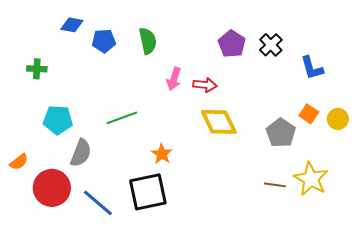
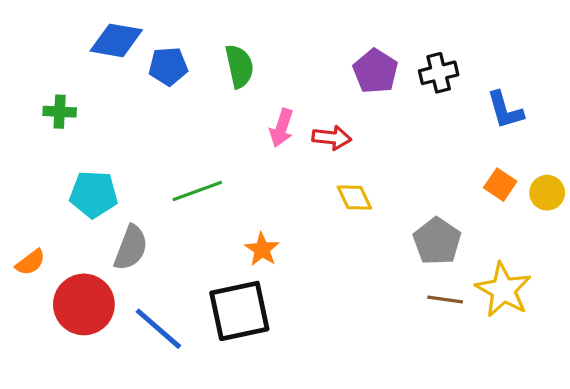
blue diamond: (72, 25) -> (116, 40), size x1.4
black cross: (271, 45) -> (439, 73), turned 30
yellow diamond: (219, 122) -> (354, 198), size x0.6
gray pentagon: (281, 133) -> (437, 241), moved

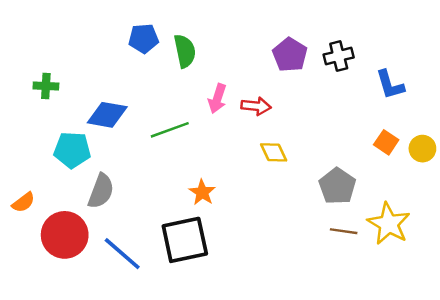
blue diamond: (116, 40) -> (107, 115), moved
blue pentagon: (168, 66) -> (143, 38), moved
green line: (197, 191) -> (170, 130), moved

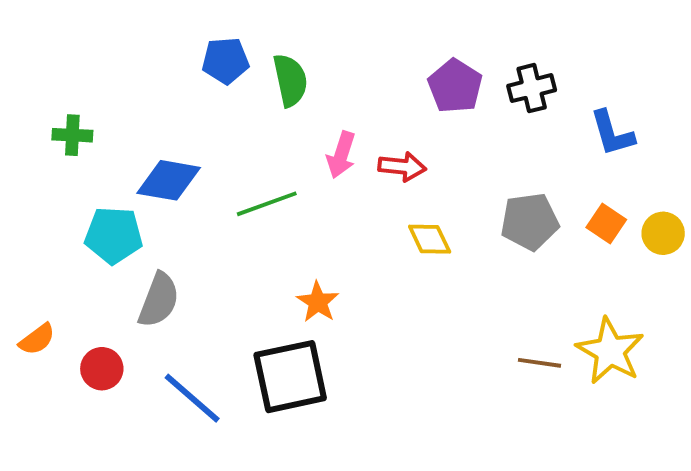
gray pentagon: (337, 186) -> (530, 222), moved, turned 30
orange semicircle: (23, 202) -> (37, 339), moved
red circle: (65, 235) -> (102, 369), size x0.6

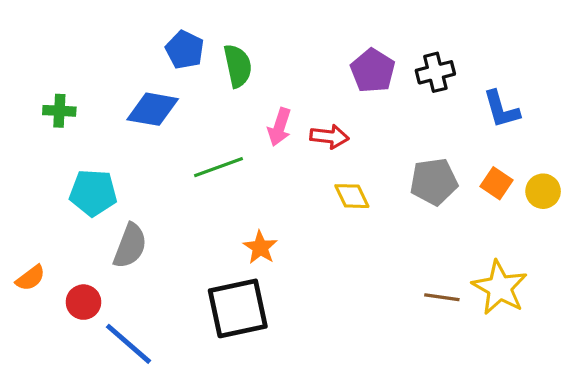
blue pentagon: (225, 61) -> (185, 50), turned 30
blue diamond: (169, 180) -> (153, 109), moved
blue line: (192, 398) -> (128, 344), moved

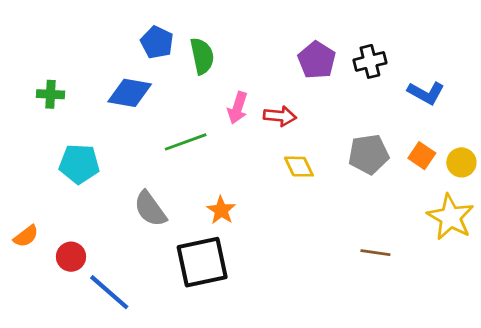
blue L-shape: (501, 109) -> (426, 93), turned -45
gray semicircle: (130, 246) -> (150, 209), moved, turned 123
yellow star: (500, 288) -> (451, 217), moved

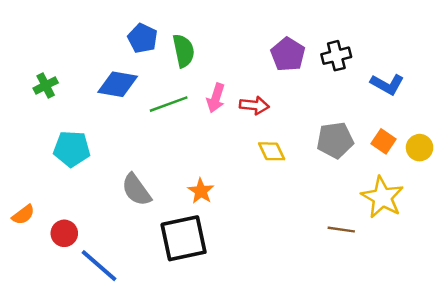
green cross: (51, 94) -> (46, 85), turned -30
green line: (186, 142) -> (169, 104), moved
yellow star: (451, 217) -> (382, 197), moved

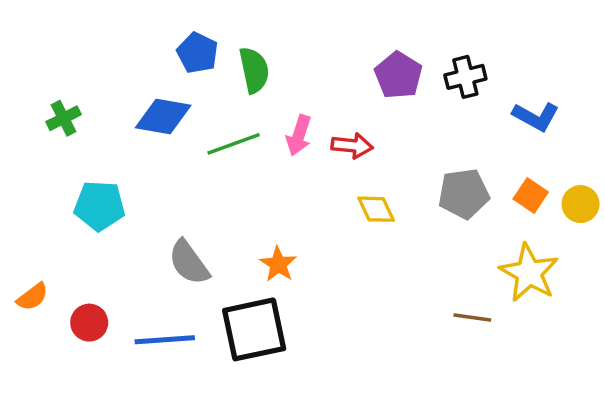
blue line: (99, 266) -> (165, 340), moved, turned -45

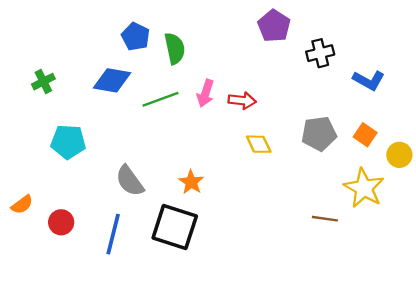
purple pentagon: (398, 75) -> (274, 26), moved
yellow circle: (581, 204) -> (399, 155), moved
black square: (254, 329) -> (175, 227), turned 30
blue line: (165, 340) -> (113, 234), turned -72

